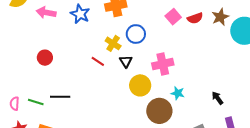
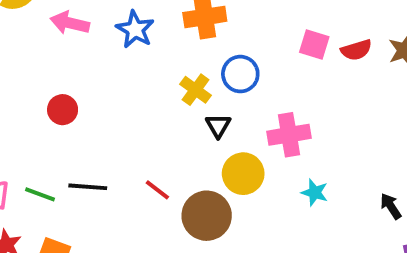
pink square: (173, 17) -> (314, 45), turned -35
red line: (98, 61) -> (157, 190), moved
brown circle: (159, 111) -> (207, 216), moved

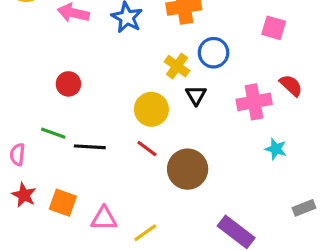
red semicircle: (356, 50) -> (291, 85), moved, turned -120
yellow circle: (243, 174) -> (151, 109), moved
green line: (40, 194) -> (53, 133), moved

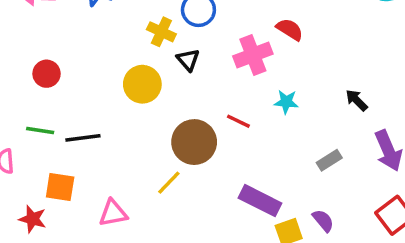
red line: (147, 149) -> (238, 121), moved
red star: (24, 195) -> (33, 219), moved
orange square: (63, 203) -> (60, 187), moved
yellow line: (145, 233) -> (169, 183), moved

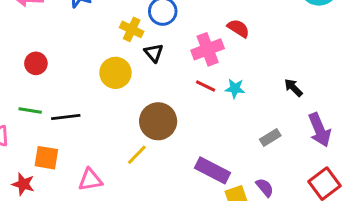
red line: (238, 121) -> (206, 86), moved

